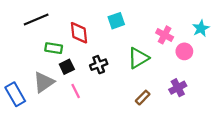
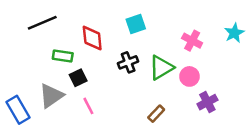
pink circle: (184, 51) -> (189, 76), moved
black cross: (99, 65) -> (128, 62), moved
brown rectangle: (143, 98) -> (156, 114), moved

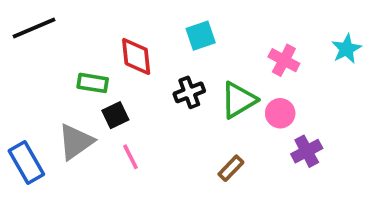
black line: (42, 23) -> (34, 28), moved

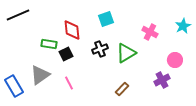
pink circle: (280, 113) -> (175, 60), moved
black square: (115, 115) -> (66, 54), moved

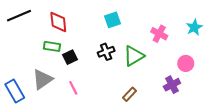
red diamond: (72, 30) -> (58, 22), moved

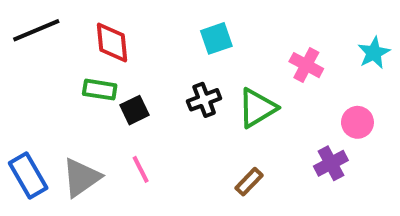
gray triangle: (42, 79) -> (81, 178), moved

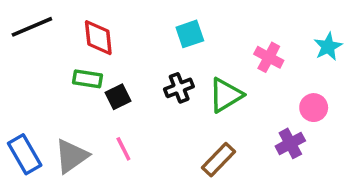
brown rectangle: (249, 182) -> (219, 160), size x1.4

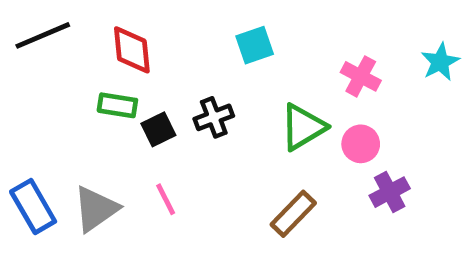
black cross: (179, 88) -> (214, 117), moved
pink circle: (314, 108) -> (361, 144), moved

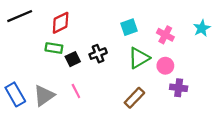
cyan square: (255, 45) -> (129, 27), moved
red diamond: (132, 50) -> (61, 23), turned 70
purple cross: (390, 192) -> (179, 88), turned 35

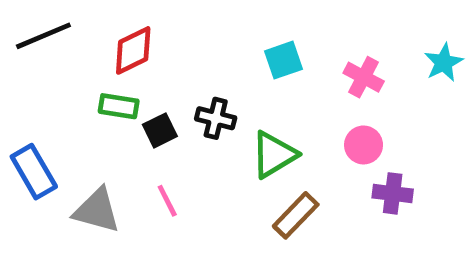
black cross: (98, 54) -> (216, 118), turned 35
green triangle: (139, 58) -> (274, 155), moved
blue rectangle: (15, 94) -> (34, 172), moved
gray triangle: (44, 96) -> (97, 210), turned 50

